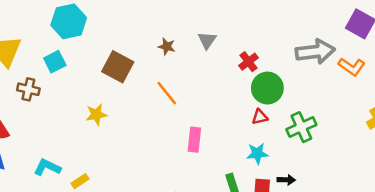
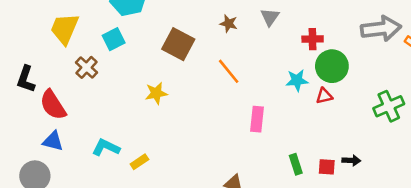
red cross: (249, 62) -> (313, 39), turned 36
brown cross: (28, 89) -> (87, 67), turned 30
green cross: (301, 127) -> (389, 106), moved
cyan star: (257, 153) -> (297, 80), moved

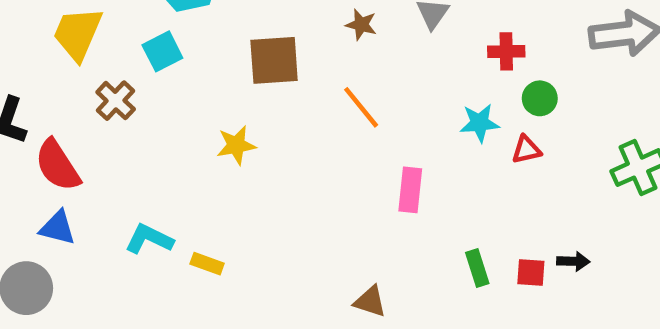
brown square: (178, 44) -> (274, 60), turned -32
green circle: (332, 66) -> (540, 98), size x0.6
yellow rectangle: (139, 162) -> (207, 264), turned 54

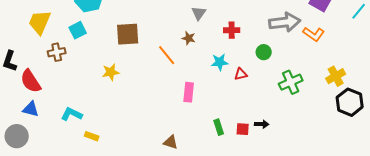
brown star: (361, 25) -> (189, 38), moved
green circle: (540, 98) -> (264, 52), moved
brown cross: (116, 101) -> (57, 52), turned 36
yellow rectangle: (207, 264) -> (92, 136), moved

